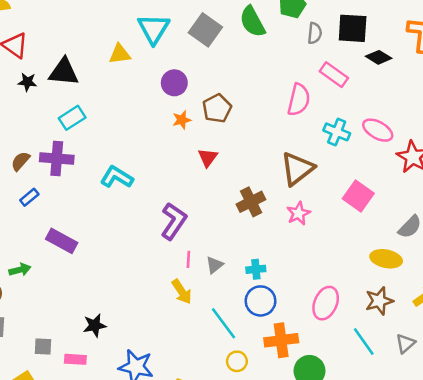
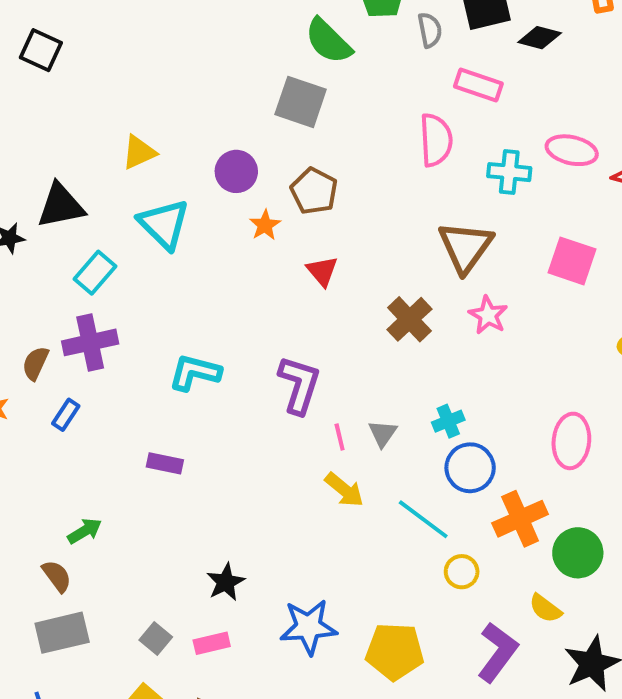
cyan triangle: (154, 29) -> (164, 224), moved
gray square: (205, 30) -> (301, 102), moved
cyan L-shape: (117, 177) -> (195, 373), moved
purple rectangle: (62, 241) -> (165, 463), moved, size x0.7
gray square: (43, 346) -> (156, 639), turned -36

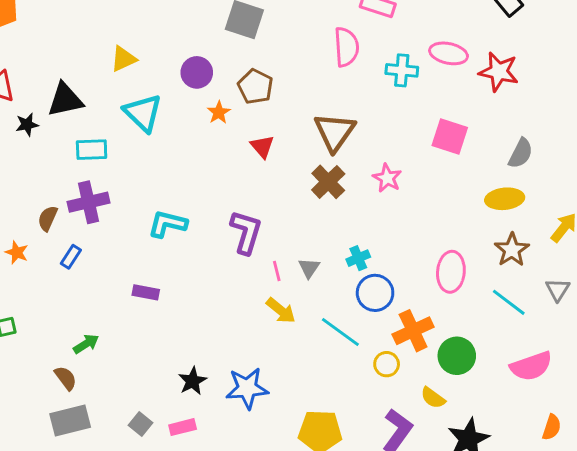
brown triangle: (465, 247) -> (335, 132), moved
cyan rectangle: (95, 273) -> (92, 150), turned 48
yellow circle: (462, 572) -> (387, 364), moved
blue star: (308, 627) -> (247, 388), moved

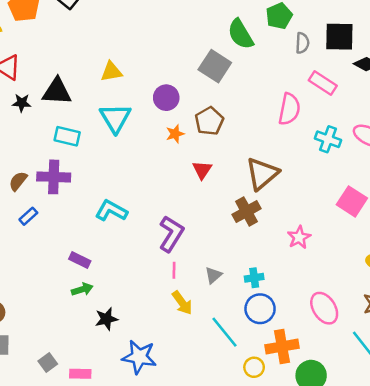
pink star: (387, 178) -> (299, 237), moved
pink line: (277, 271) -> (174, 270), moved
pink ellipse: (451, 272) -> (324, 308), turned -52
green arrow: (86, 344) -> (82, 289), moved
black star: (193, 381) -> (106, 319), moved

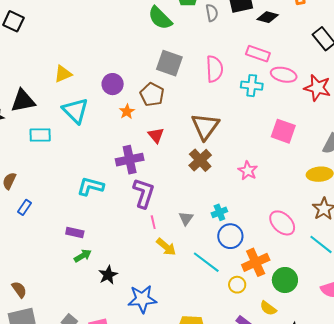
gray square: (215, 66) -> (169, 63), moved
pink rectangle: (323, 83) -> (258, 54), moved
purple cross: (54, 177) -> (130, 160), moved

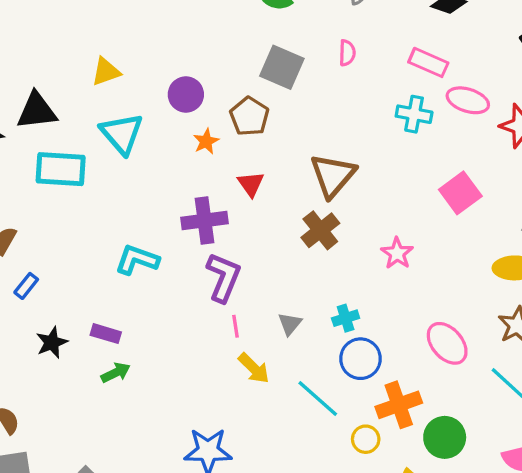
pink semicircle: (214, 69) -> (347, 53), moved, size x0.6
pink square: (283, 131) -> (460, 193), turned 30
cyan rectangle: (40, 135) -> (61, 169), size x1.4
black star: (108, 275) -> (52, 343), moved

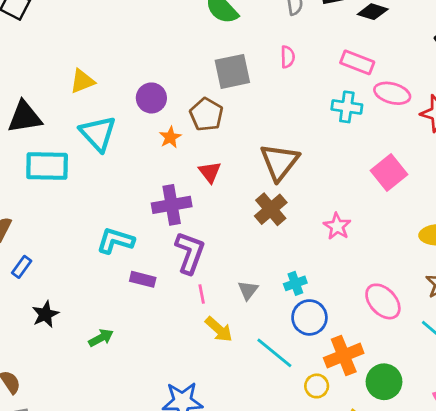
gray square: (282, 67) -> (232, 71), turned -33
purple rectangle: (106, 334) -> (143, 279), moved

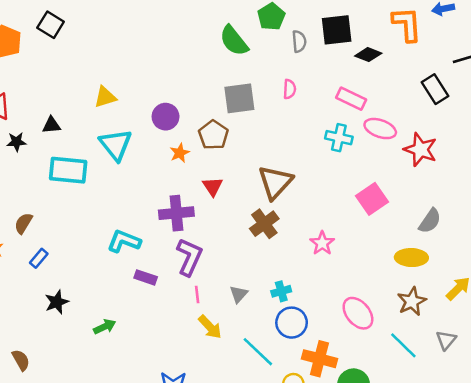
black triangle: (25, 117) -> (51, 125), size x0.6
orange cross: (344, 356) -> (319, 359), turned 32

